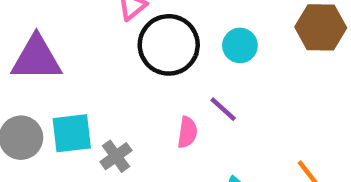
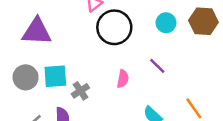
cyan circle: (240, 45) -> (166, 23), moved
purple line: (223, 109) -> (157, 66), moved

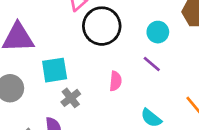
cyan circle: (166, 23) -> (158, 32), moved
cyan square: (55, 76) -> (55, 70), moved

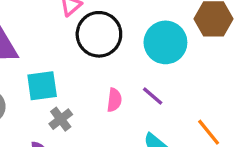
cyan circle: (158, 32) -> (165, 42), size x1.6
purple line: (152, 64) -> (153, 96), moved

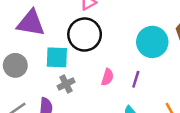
black circle: (99, 34) -> (85, 34), moved
purple line: (153, 96) -> (136, 79), turned 56

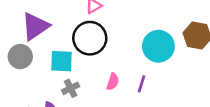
purple triangle: (31, 23) -> (35, 26), turned -44
gray circle: (15, 65) -> (20, 57), moved

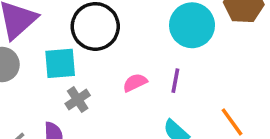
pink semicircle: (113, 82) -> (135, 83), turned -126

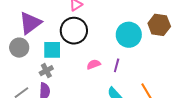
gray cross: (78, 100) -> (46, 71), moved

